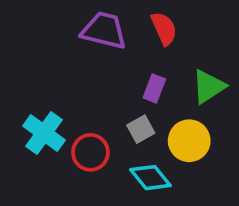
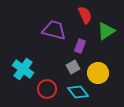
purple trapezoid: (104, 30) -> (54, 30), moved
green triangle: (209, 87) -> (106, 31), moved
red circle: (90, 152) -> (47, 89), moved

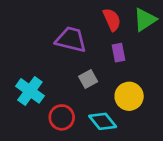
green triangle: (106, 31) -> (145, 20), moved
purple rectangle: (80, 46) -> (118, 53), moved, turned -32
gray square: (73, 67) -> (88, 79), moved

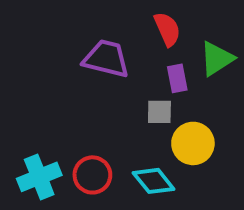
green triangle: (145, 20) -> (217, 59), moved
gray square: (88, 79) -> (159, 112), moved, turned 30
cyan cross: (30, 91) -> (39, 177), moved, turned 32

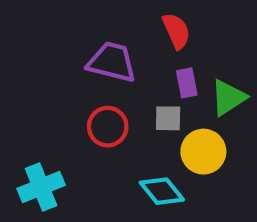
green triangle: (217, 59) -> (228, 97), moved
red circle: (92, 175) -> (108, 127), moved

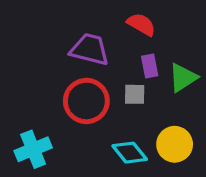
red semicircle: (176, 31) -> (141, 24), turned -36
red circle: (108, 127) -> (86, 101), size x1.4
yellow circle: (203, 152) -> (175, 144), moved

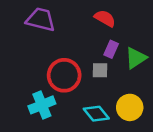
purple trapezoid: (90, 49) -> (41, 20), moved
purple rectangle: (150, 66) -> (111, 49), turned 35
cyan cross: (33, 149) -> (42, 105), moved

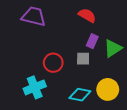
red circle: (64, 75) -> (53, 63), size x0.7
cyan diamond: (96, 114) -> (80, 95), turned -40

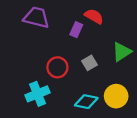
purple rectangle: (92, 41) -> (76, 30), moved
gray square: (83, 59) -> (90, 63), turned -32

